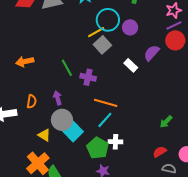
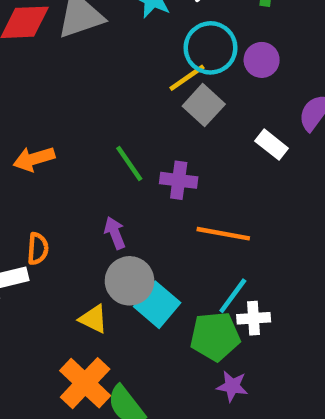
orange semicircle: (32, 101) -> (38, 249), moved
cyan line: (105, 120) -> (233, 296), moved
green pentagon: (98, 148) -> (215, 336), turned -30

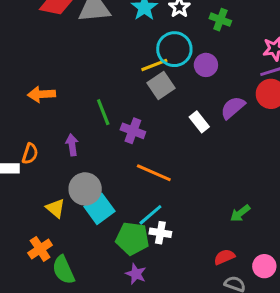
purple arrow: (115, 233) -> (72, 145), moved
orange cross: (85, 383) -> (40, 249), size x0.7

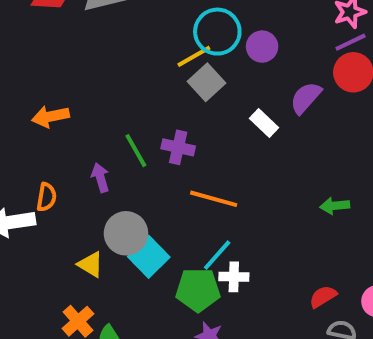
green line: (103, 112) -> (136, 151), moved
green arrow: (240, 213) -> (335, 206), moved, turned 40

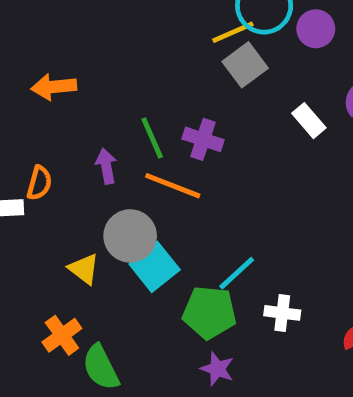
orange line: (214, 199) -> (173, 186), moved
white cross: (234, 277) -> (282, 313), moved

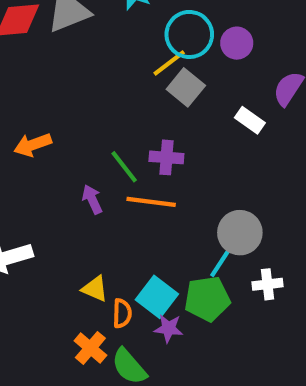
orange semicircle: (39, 183) -> (122, 313), moved
gray circle: (130, 236) -> (240, 233), moved
cyan square: (155, 267) -> (157, 297), moved
purple star: (217, 369) -> (169, 328), moved

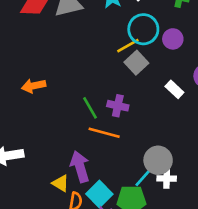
purple arrow: (92, 199) -> (80, 167), moved, size x1.6
white cross: (268, 284) -> (167, 179), moved

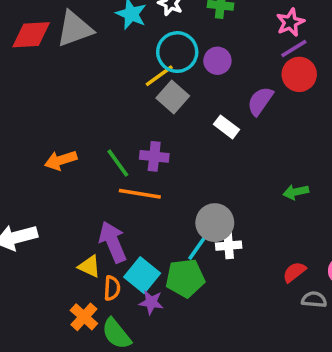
orange arrow: (34, 86) -> (61, 160), moved

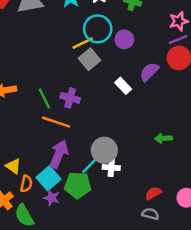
purple arrow: (113, 242) -> (59, 154), moved, turned 36
gray semicircle: (314, 300) -> (150, 214), moved

